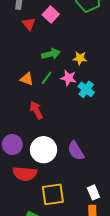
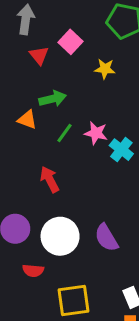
green arrow: (51, 54) -> (53, 99), moved
yellow star: (80, 58) -> (105, 69), moved
orange triangle: (27, 79) -> (27, 120), moved
red semicircle: (25, 174) -> (33, 271), size x0.6

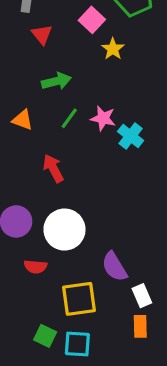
pink square: (71, 42) -> (92, 20), moved
yellow star: (105, 69) -> (113, 49), turned 30
orange triangle: (27, 120) -> (23, 120), moved
purple semicircle: (106, 238) -> (114, 267), moved

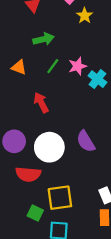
pink star: (103, 118) -> (78, 66), turned -30
red semicircle: (35, 267) -> (28, 174), size x1.5
purple semicircle: (114, 267) -> (86, 141), moved
green square: (45, 336) -> (35, 213), moved

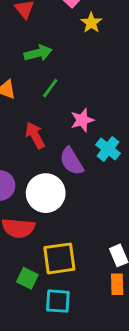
pink star: (78, 66) -> (82, 120), moved
cyan cross: (97, 79) -> (108, 149), moved
purple semicircle: (86, 141) -> (72, 161), moved

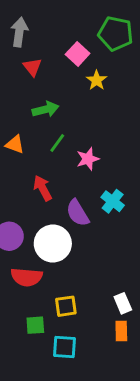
pink star: (82, 120) -> (88, 159), moved
yellow square: (59, 258) -> (66, 306), size x0.7
green square: (27, 278) -> (35, 325), turned -30

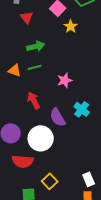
green line: (57, 143) -> (35, 67), moved, turned 40
yellow square: (66, 306) -> (50, 181), turned -35

